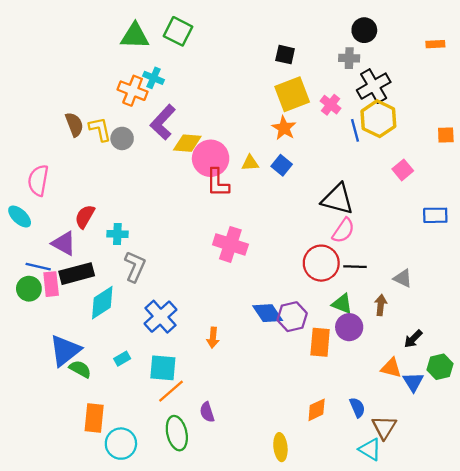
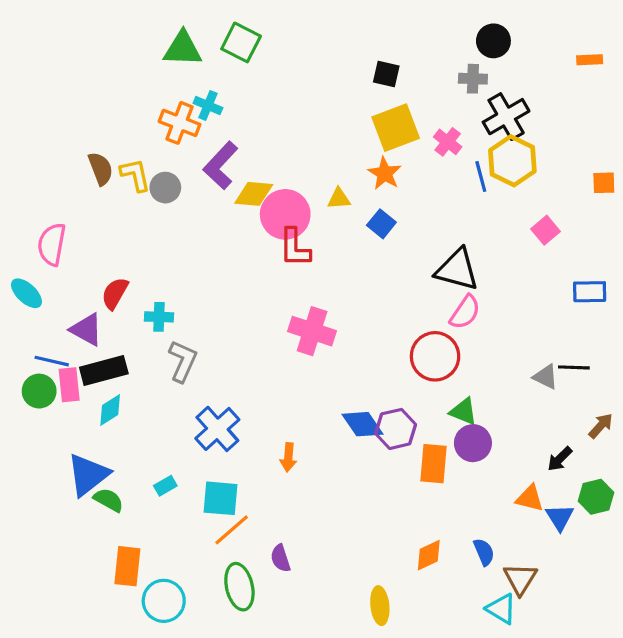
yellow triangle: (250, 163) -> (339, 199), moved
black line: (355, 267) -> (574, 367), moved
cyan diamond: (102, 303) -> (110, 410), moved, size x0.7
brown arrow: (381, 305) -> (601, 426), moved, turned 36

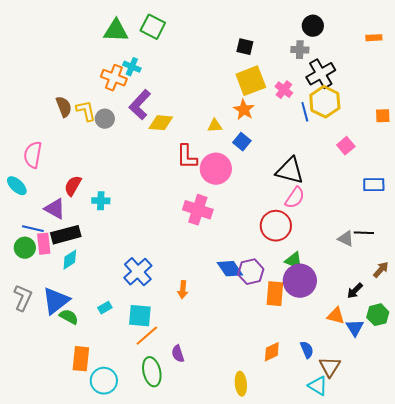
pink circle: (285, 214) -> (216, 169), moved
gray L-shape: (183, 361) -> (23, 298), moved
purple circle: (473, 443) -> (300, 281), size x1.4

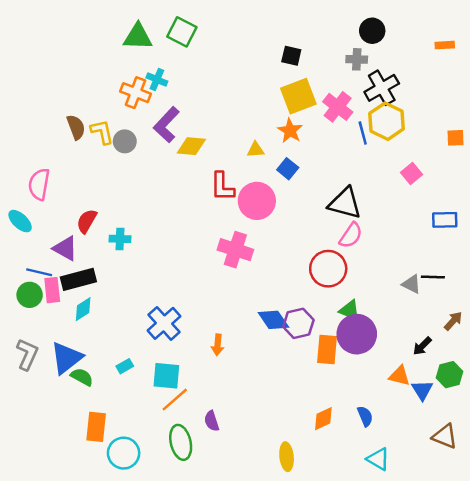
pink cross: (284, 90) -> (338, 107), size x1.4
brown triangle: (330, 367) -> (445, 436), moved, turned -40

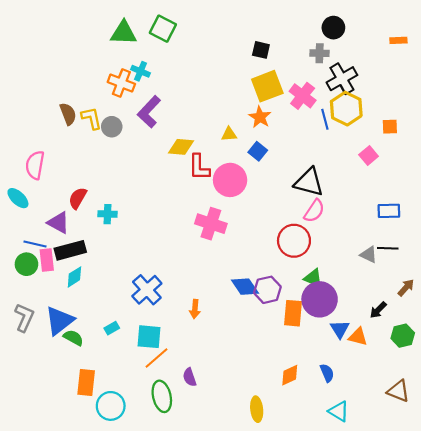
orange square: (455, 138) -> (390, 127), moved
yellow diamond: (191, 146) -> (181, 147), moved
blue rectangle: (445, 220) -> (389, 211), moved
blue triangle: (422, 390) -> (340, 329), moved

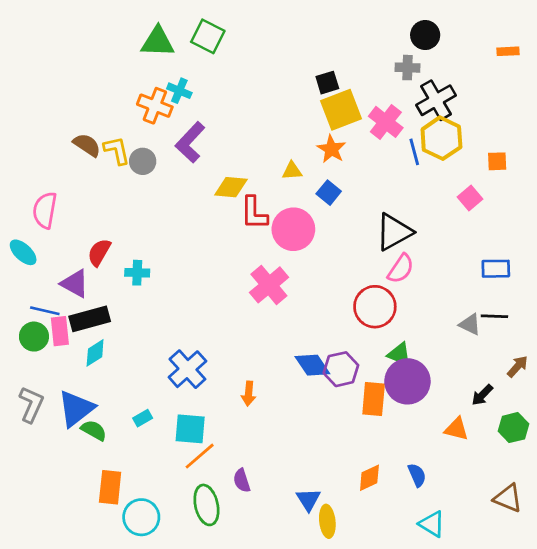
black square: (261, 50) -> (327, 83), moved, turned -30
brown semicircle: (68, 114) -> (87, 145), turned -35
black triangle: (309, 182) -> (394, 232), turned -44
pink cross: (211, 224) -> (269, 285), turned 32
blue triangle: (340, 329) -> (308, 500), moved

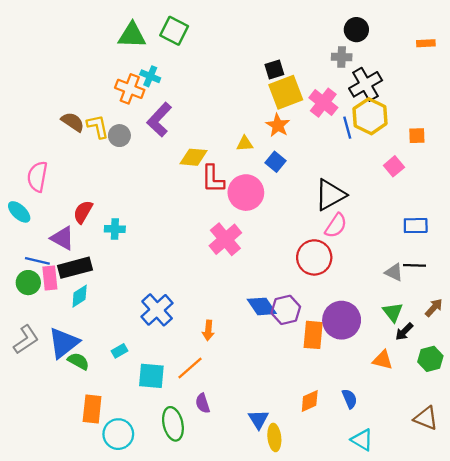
green triangle: (399, 354) -> (393, 312), moved, turned 30
gray L-shape: (31, 404) -> (26, 340), turned 32
cyan square: (190, 429) -> (151, 376), moved
orange line: (200, 456) -> (190, 368), moved

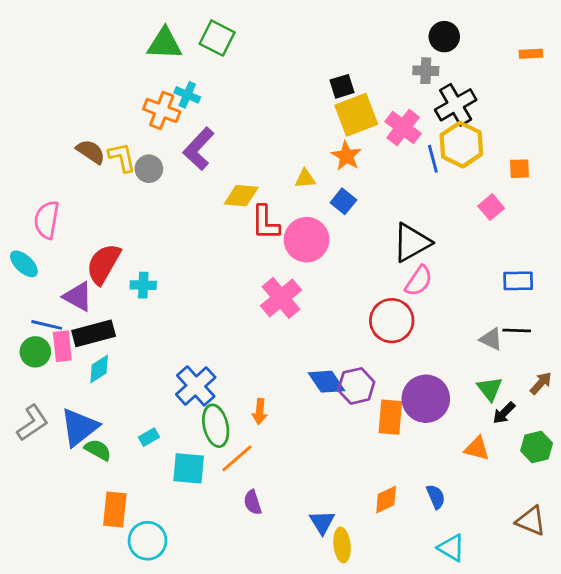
red semicircle: (83, 212) -> (103, 264), size x1.4
green ellipse: (173, 424) -> (216, 426), moved

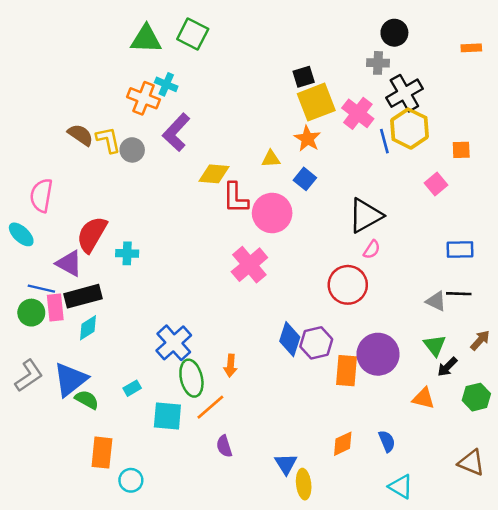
pink semicircle: (419, 281) -> (372, 250), size x0.7
blue diamond: (326, 382) -> (290, 339), turned 52
cyan circle: (147, 541) -> (131, 480), size x0.7

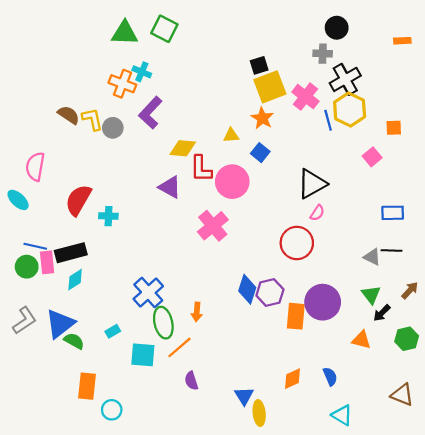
purple triangle: (69, 263) -> (170, 187), moved

